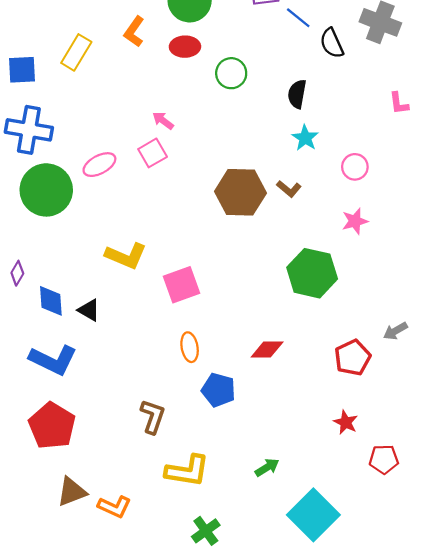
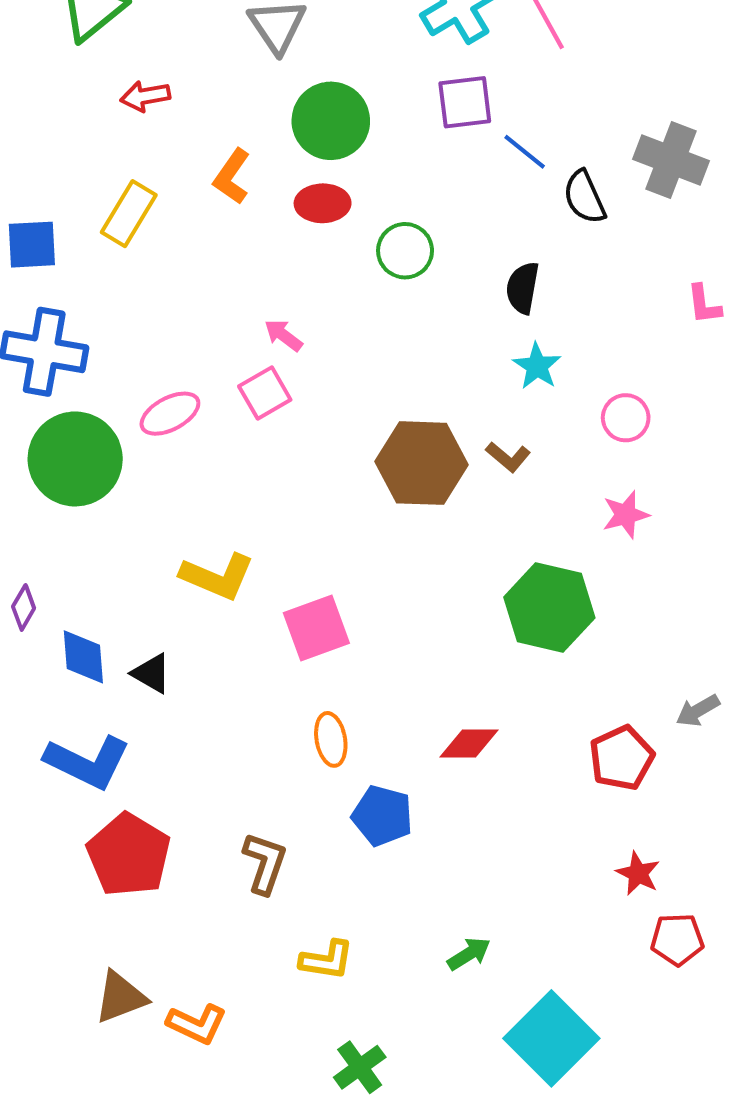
red star: (346, 422) -> (638, 873), moved
red pentagon: (52, 426) -> (129, 855), moved
yellow L-shape: (187, 471) -> (327, 960), size x0.7

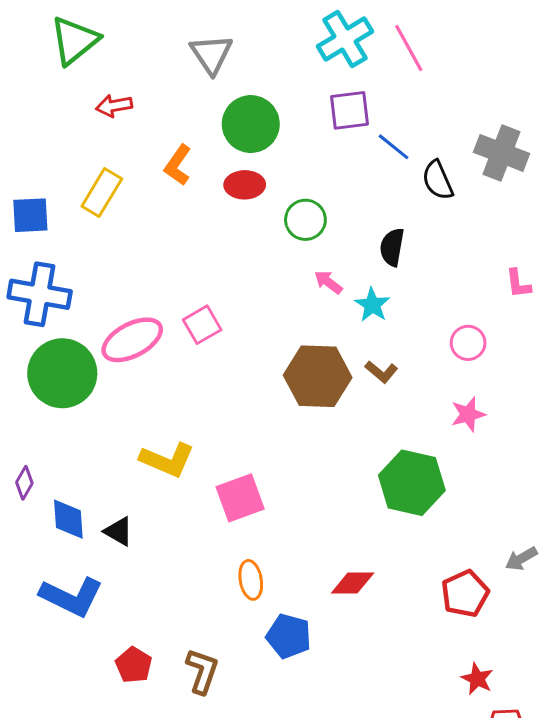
pink L-shape: (704, 304) -> (518, 284), moved
pink arrow: (283, 335) -> (328, 282), moved
cyan star: (537, 366) -> (372, 305), moved
pink ellipse: (170, 414) -> (132, 340), size x1.4
red pentagon: (129, 855) -> (134, 665), moved, size x0.6

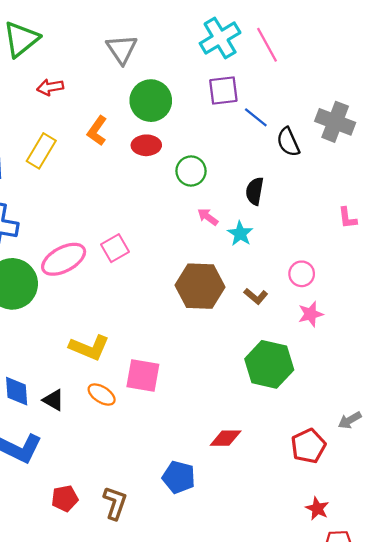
pink circle: (468, 343) -> (302, 274), moved
brown L-shape: (381, 372) -> (256, 296), moved
pink square: (240, 498) -> (143, 376), turned 30
orange ellipse: (251, 580) -> (102, 395), moved, turned -48
red pentagon: (134, 665) -> (65, 498), turned 30

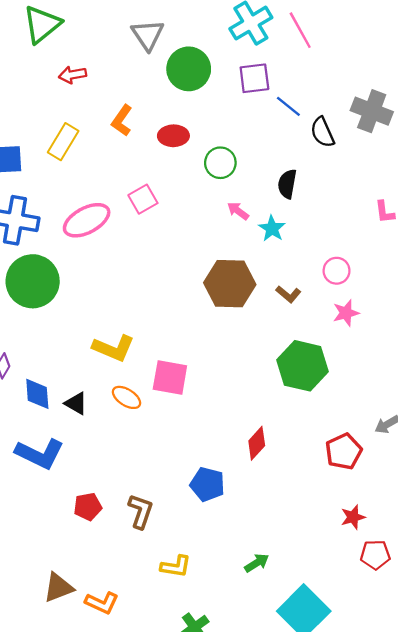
green circle: (151, 101) -> (189, 69), moved
pink square: (115, 248) -> (143, 199), moved
pink ellipse: (64, 259) -> (87, 220), moved
red diamond: (226, 438) -> (257, 443), turned -48
red star: (317, 509) -> (353, 517), turned 30

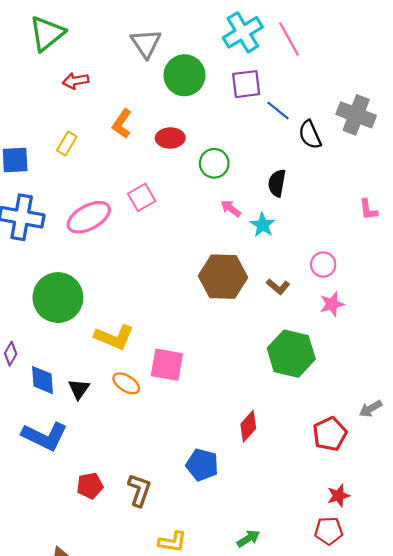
yellow rectangle: (63, 142) -> (67, 143), size x0.7
green circle: (33, 281) -> (58, 298), moved
black triangle: (76, 403) -> (79, 389), turned 35
red pentagon: (375, 555) -> (329, 531), moved

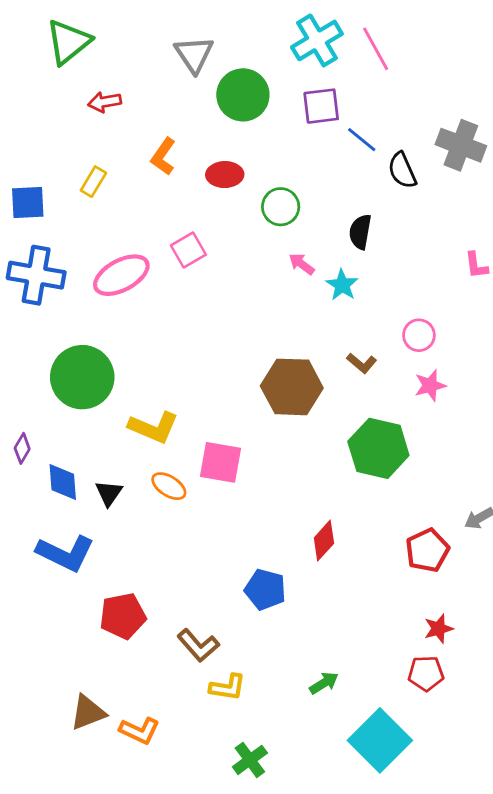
brown hexagon: (223, 277) -> (292, 387), moved
red pentagon: (90, 486) -> (123, 616), size x1.4
brown L-shape: (139, 490) -> (198, 645), moved, turned 120

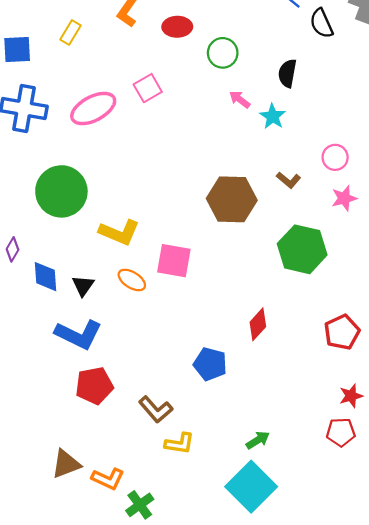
blue L-shape: (65, 553) -> (78, 334), moved
cyan square: (380, 740) -> (251, 487), moved
green cross: (250, 760) -> (140, 505), moved

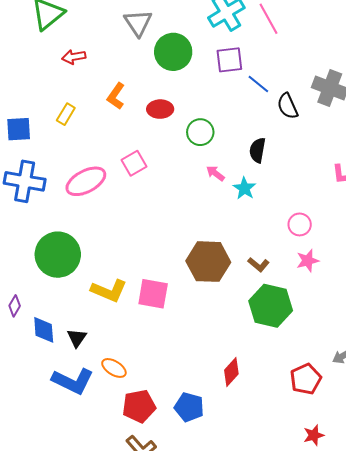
brown L-shape: (289, 180) -> (258, 265), moved
pink square: (174, 261) -> (153, 294), moved
orange ellipse: (132, 280) -> (114, 368), moved
red pentagon: (94, 386) -> (139, 406), moved

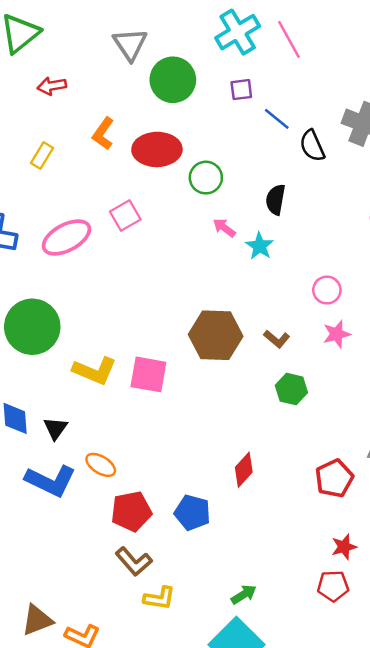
purple square: (229, 60) -> (241, 90), size x0.7
red ellipse: (160, 109) -> (157, 149), size x1.5
green hexagon: (271, 306) -> (291, 389), size x0.6

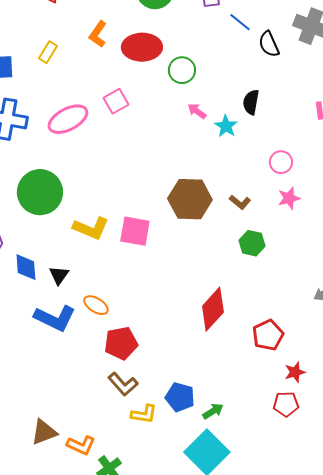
black semicircle: (276, 200) -> (251, 102), moved
red diamond: (244, 470) -> (213, 309), size x1.5
red pentagon: (334, 478) -> (268, 335), moved
blue pentagon: (192, 513) -> (180, 397), moved

